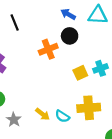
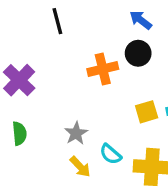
cyan semicircle: (62, 116) -> (111, 154), moved
gray star: (14, 120) -> (76, 133), moved

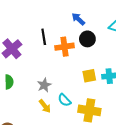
blue arrow: (141, 20) -> (78, 19), moved
black line: (57, 21) -> (44, 37), moved

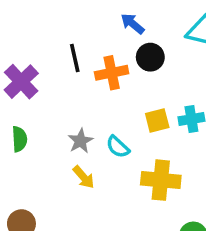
cyan semicircle: (64, 100) -> (118, 147), moved

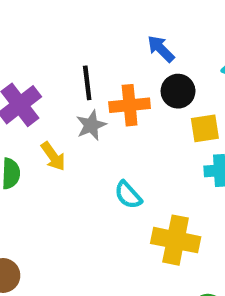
yellow square: (157, 121) -> (205, 128), moved
gray star: (80, 141) -> (91, 125), moved
yellow arrow: (84, 177) -> (53, 156), moved

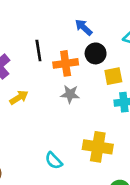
gray star: (91, 125) -> (70, 94), moved, turned 30
yellow arrow: (53, 156) -> (19, 97), turned -84
cyan semicircle: (128, 195) -> (54, 161), moved

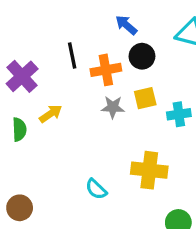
yellow square: (113, 76) -> (145, 98), moved

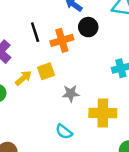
yellow square: (145, 98) -> (46, 71), moved
gray star: (113, 107) -> (71, 93), moved

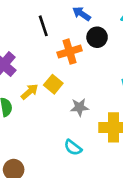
black line: (35, 32) -> (43, 26), moved
yellow square: (46, 71) -> (53, 84), turned -30

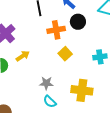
yellow square: (53, 84) -> (65, 54), moved
gray star: (79, 107) -> (46, 83), moved

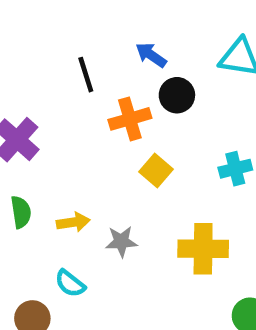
yellow arrow: (23, 56) -> (73, 222), moved, turned 32
cyan semicircle: (50, 102) -> (70, 284), moved

